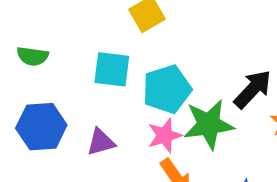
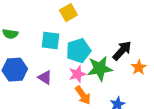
purple triangle: (101, 142) -> (45, 77), turned 48

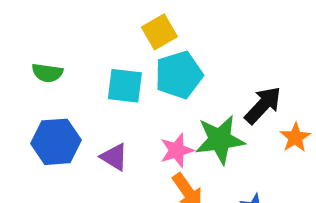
cyan pentagon: (78, 51) -> (179, 75), moved

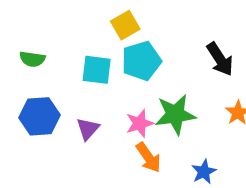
black arrow: (263, 105) -> (220, 59), moved, turned 104
purple triangle: (114, 157) -> (88, 129), turned 40

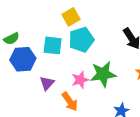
green semicircle: (32, 59) -> (11, 39), turned -35
blue hexagon: (39, 116) -> (23, 59), moved
orange arrow: (148, 157) -> (70, 102), moved

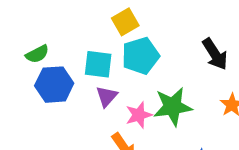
purple triangle: (47, 83) -> (107, 96), moved

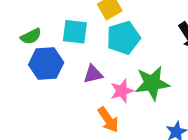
cyan square: (98, 64) -> (75, 32), moved
purple triangle: (107, 96) -> (93, 74), turned 35

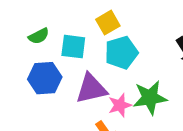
green semicircle: (31, 36) -> (39, 36), moved
purple triangle: (93, 74) -> (91, 89), size x1.6

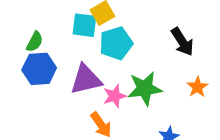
green semicircle: (39, 36) -> (35, 42), moved, turned -35
cyan square: (73, 47) -> (84, 25), moved

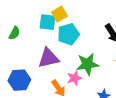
blue hexagon: (39, 69) -> (19, 80), moved
pink star: (115, 96) -> (74, 78), moved

